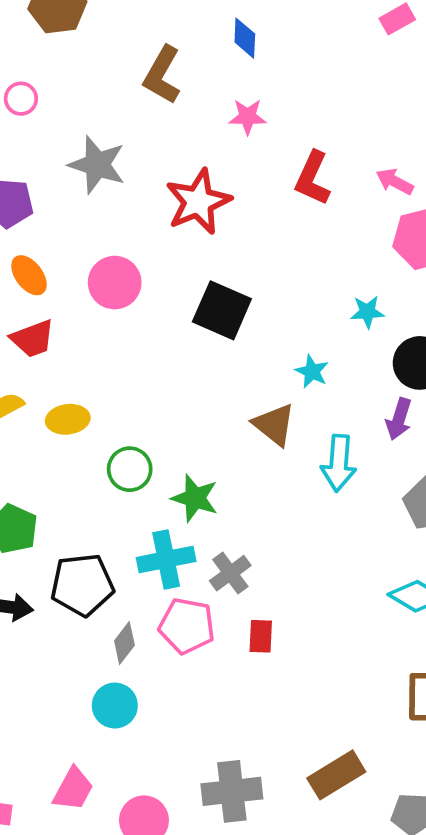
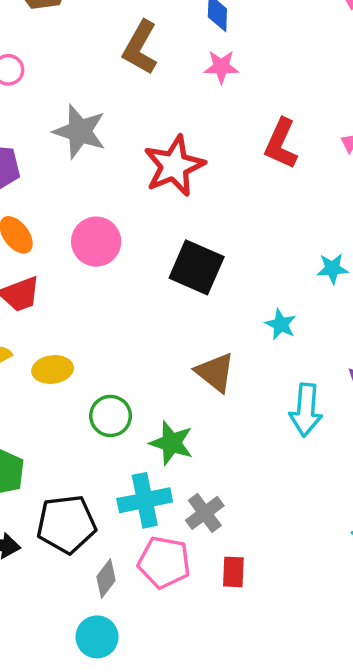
pink star: (248, 117) -> (221, 67), moved
brown triangle: (274, 425) -> (215, 372), moved

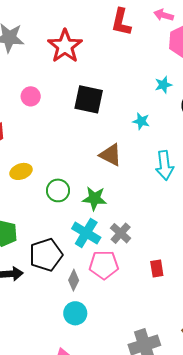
pink circle: (96, 242) -> (31, 96), size x0.7
cyan cross: (145, 500) -> (86, 233), turned -36
red rectangle: (233, 572) -> (157, 268), moved

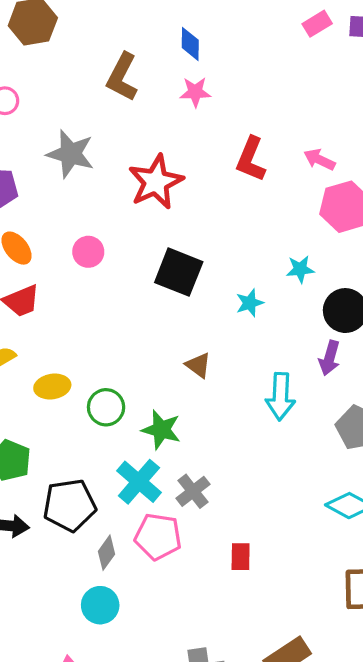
cyan star: (141, 121) -> (250, 303), moved, turned 30
brown triangle: (111, 155) -> (198, 365), size x0.7
yellow ellipse: (21, 171) -> (52, 386), moved

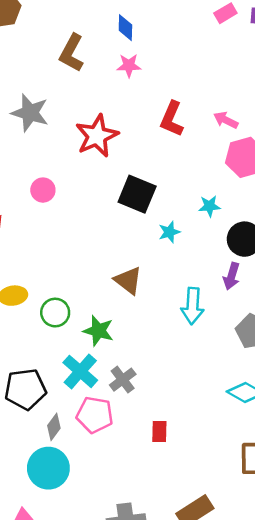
black square: (179, 272) -> (137, 194), moved
brown triangle: (198, 365) -> (128, 281), size x1.4
cyan circle: (100, 605) -> (48, 468), size x1.4

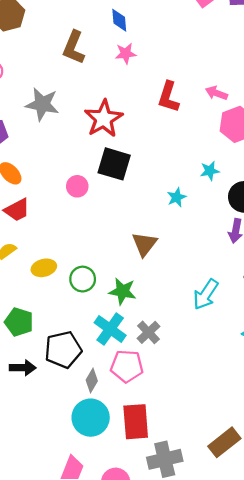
pink circle: (43, 190) -> (77, 186), moved
black square: (137, 194) -> (114, 164), moved
brown triangle: (128, 281) -> (144, 244), turned 36
cyan arrow: (193, 306) -> (206, 294), moved, turned 36
red rectangle: (159, 431) -> (136, 422), moved, size x1.8

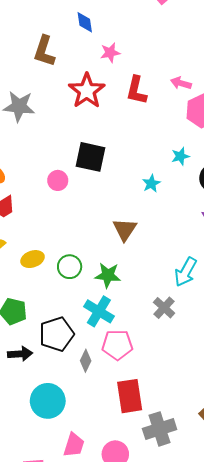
pink star: (126, 53) -> (110, 53), moved
red star: (104, 119) -> (87, 91), moved
gray cross: (148, 332) -> (164, 308), moved
cyan circle: (91, 418) -> (48, 401), moved

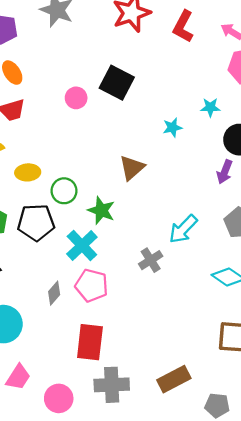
black pentagon: (57, 334) -> (36, 222), moved

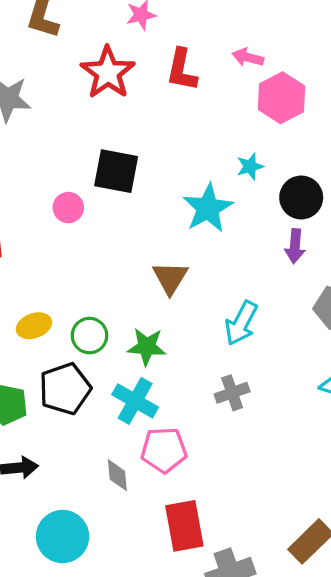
cyan star: (172, 127) -> (208, 208), size x1.8
cyan arrow: (183, 229) -> (241, 323), moved
gray cross: (151, 260) -> (232, 393), turned 30
gray diamond: (54, 293) -> (117, 475), turned -30

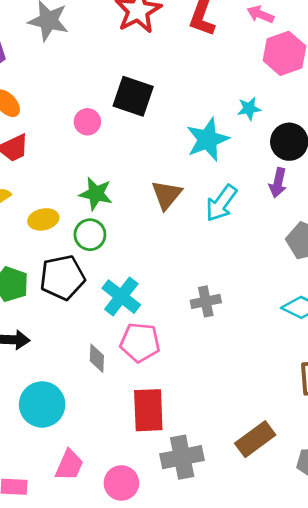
cyan arrow: (241, 323) -> (221, 203), moved
green star: (147, 347) -> (96, 194), moved

